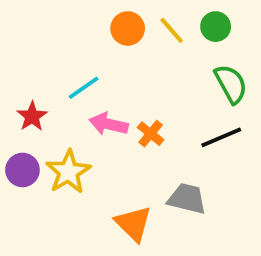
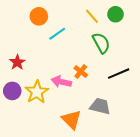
orange circle: (128, 28) -> (39, 16), moved
green semicircle: (231, 84) -> (101, 43), moved
cyan line: (84, 88) -> (57, 34), moved
pink arrow: (109, 124) -> (61, 82), moved

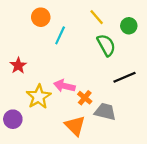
green circle: (115, 14) -> (129, 26), moved
cyan line: (57, 34) -> (60, 35), turned -30
orange cross: (81, 72) -> (85, 98), moved
purple circle: (12, 91) -> (13, 119), moved

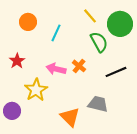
orange circle: (41, 17) -> (28, 22), moved
green circle: (129, 26) -> (120, 24), size x1.6
pink arrow: (64, 86) -> (56, 69), moved
orange cross: (85, 98) -> (79, 66), moved

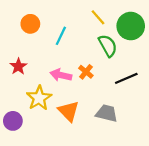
orange triangle: (70, 117) -> (69, 111), moved

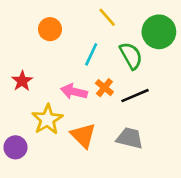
yellow line: (98, 17) -> (107, 17), moved
orange circle: (30, 24) -> (50, 29), moved
cyan line: (61, 36) -> (91, 54), moved
black line: (126, 78) -> (135, 96), moved

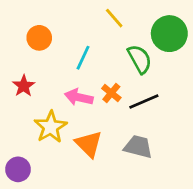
orange circle: (50, 29) -> (39, 38), moved
cyan line: (91, 54) -> (83, 58), moved
purple circle: (15, 147) -> (18, 169), moved

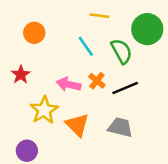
yellow line: (114, 18) -> (99, 16), turned -42
cyan line: (83, 58) -> (86, 46), moved, turned -60
purple circle: (18, 169) -> (27, 151), moved

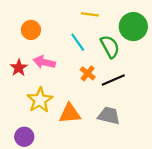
pink arrow: (69, 84) -> (44, 62), moved
orange triangle: (77, 125) -> (70, 113), turned -50

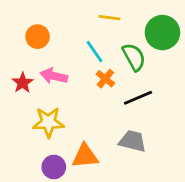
orange cross: (88, 73) -> (105, 79), moved
yellow star: (40, 100) -> (48, 122), turned 30
orange triangle: (70, 113) -> (85, 156), moved
purple circle: (24, 137) -> (54, 167), moved

